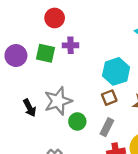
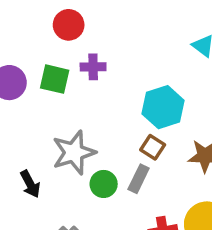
brown square: (109, 98) -> (153, 147), turned -35
black arrow: (30, 108) -> (30, 184), moved
gray rectangle: (107, 127) -> (139, 179), moved

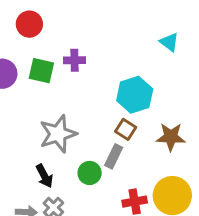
red circle: (69, 25) -> (29, 24), moved
black arrow: (30, 184) -> (44, 176), moved
green circle: (104, 184) -> (90, 173), moved

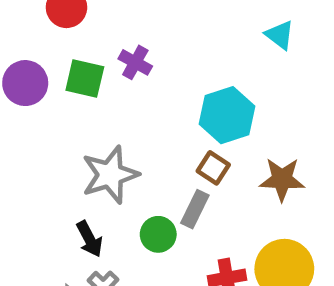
purple cross: (75, 60) -> (135, 62), turned 30

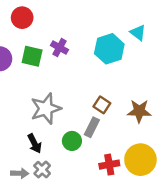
cyan hexagon: (227, 115) -> (109, 49), moved

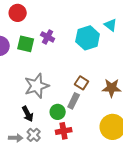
red cross: (109, 165) -> (64, 131), moved

